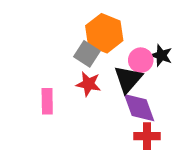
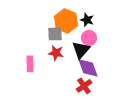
gray square: (87, 54) -> (55, 34), turned -35
black star: (161, 55) -> (87, 20), moved
red cross: (147, 136) -> (84, 86), moved, turned -35

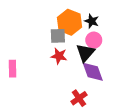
pink rectangle: (30, 64) -> (13, 69), moved
red cross: (84, 86) -> (79, 98), moved

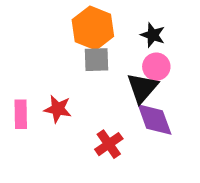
orange hexagon: (69, 22) -> (93, 28), moved
red star: (59, 56) -> (58, 109), moved
red cross: (79, 98) -> (109, 144), moved

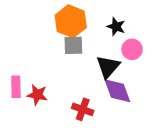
pink circle: (156, 67) -> (132, 49), moved
red star: (58, 109) -> (37, 95), moved
red cross: (109, 144) -> (83, 109), turned -35

